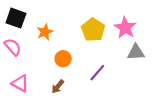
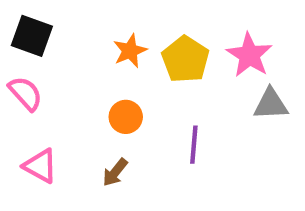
orange star: (45, 32) -> (130, 51), moved
purple line: (97, 73) -> (194, 145), turned -36

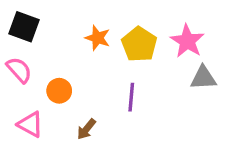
orange star: (130, 51) -> (98, 38), turned -30
orange circle: (126, 117) -> (59, 91), moved
purple line: (194, 145) -> (131, 97), moved

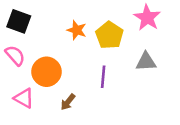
pink star: (187, 41) -> (147, 18), moved
gray triangle: (203, 78) -> (146, 62), moved
orange circle: (59, 91) -> (46, 72), size x1.5

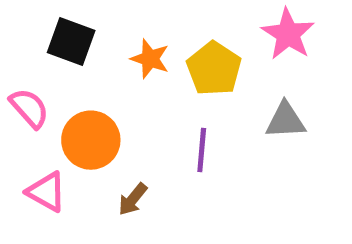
black square: (19, 21) -> (71, 42), moved

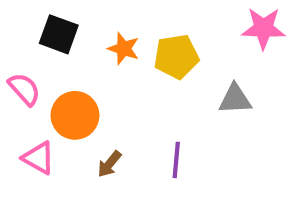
pink star: (288, 34) -> (263, 28), moved, turned -30
yellow pentagon: (214, 69) -> (176, 57), turned 30
purple line: (202, 150) -> (176, 160), moved

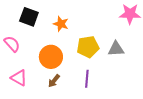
yellow pentagon: (176, 57) -> (88, 47), moved
orange circle: (75, 115) -> (51, 57), moved

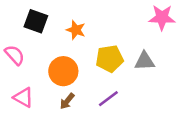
purple line: (87, 79) -> (108, 99), turned 48

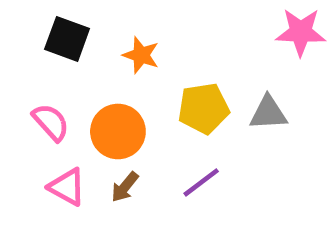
pink semicircle: (15, 55) -> (51, 122), moved
pink triangle: (23, 97) -> (67, 187), moved

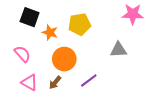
orange star: (141, 55) -> (50, 32), moved
yellow pentagon: (204, 108) -> (80, 24), moved
orange circle: (118, 131) -> (64, 59), moved

